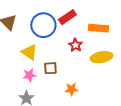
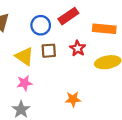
blue circle: (43, 25) -> (41, 25), size x0.7
brown square: (50, 68) -> (49, 51), moved

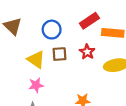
red rectangle: (68, 16) -> (89, 21), moved

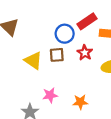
blue circle: (52, 30) -> (65, 34), moved
pink star: (36, 85) -> (50, 95), moved

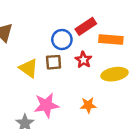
pink star: (50, 95) -> (46, 105), size x1.5
orange star: (80, 102) -> (88, 105), moved

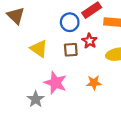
brown square: (54, 62) -> (71, 50), moved
pink star: (46, 105) -> (55, 83), turned 30

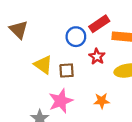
brown square: (71, 50) -> (67, 71), moved
pink star: (55, 83) -> (61, 101), turned 30

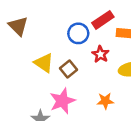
brown square: (67, 71) -> (68, 69), turned -35

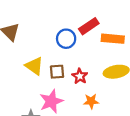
red star: (100, 54) -> (80, 76), moved
brown square: (68, 69) -> (57, 72), turned 35

